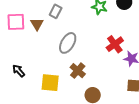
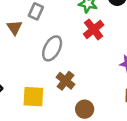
red cross: (115, 44) -> (94, 29), moved

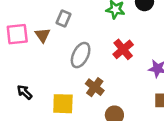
red cross: (94, 29) -> (123, 49), moved

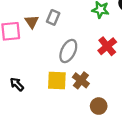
brown triangle: (43, 35) -> (32, 22), moved
yellow square: (63, 104) -> (57, 80), moved

